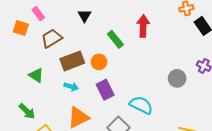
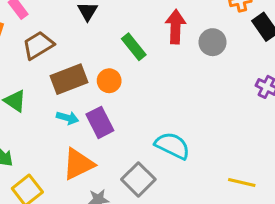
gray circle: (177, 78) -> (213, 42), moved
purple rectangle: (105, 90) -> (100, 122), moved

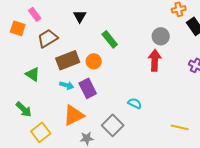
red arrow: (175, 27) -> (155, 60), moved
cyan semicircle: (172, 146) -> (135, 103), size x0.6

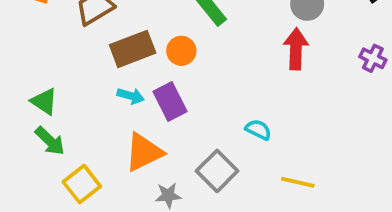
green triangle: (33, 74) -> (44, 101), moved
yellow line: (180, 127) -> (298, 182), moved

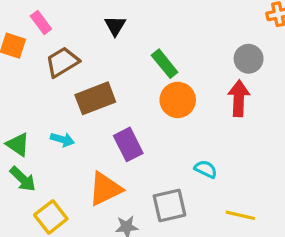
orange circle: (181, 51) -> (178, 100), moved, size x1.4
cyan arrow: (131, 96) -> (62, 139), moved
gray square: (217, 171) -> (169, 205), turned 32

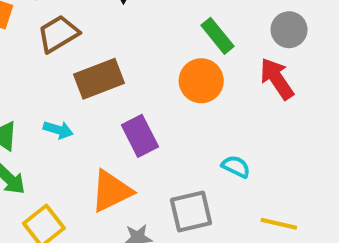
green rectangle: (165, 64) -> (218, 36), moved
red arrow: (239, 98) -> (277, 79), turned -36

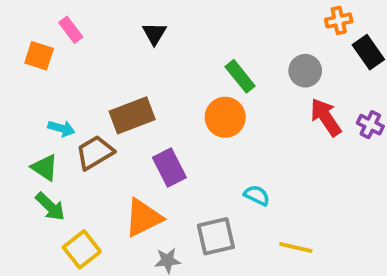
brown trapezoid: (58, 34) -> (95, 153), moved
red arrow: (277, 79) -> (326, 117), moved
cyan arrow: (58, 130) -> (61, 128), moved

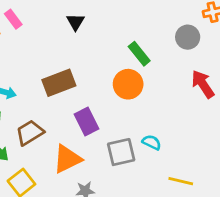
gray circle: (305, 71) -> (188, 37), moved
brown trapezoid: (95, 153) -> (30, 133), moved
gray square: (216, 236) -> (121, 152), moved

